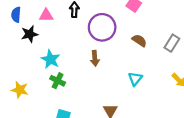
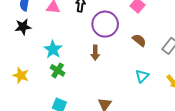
black star: (30, 34) -> (23, 27), moved
cyan triangle: (135, 79) -> (142, 76), moved

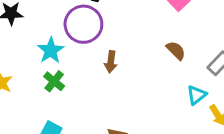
purple circle: (105, 24) -> (83, 24), moved
cyan triangle: (142, 76) -> (197, 95), moved

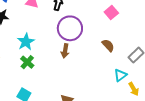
purple circle: (83, 24) -> (70, 28), moved

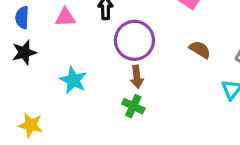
green cross: (27, 62) -> (133, 106), moved

